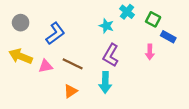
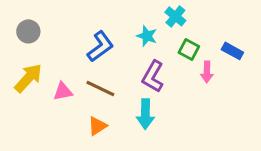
green square: (153, 19) -> (189, 49), moved
blue L-shape: (55, 33) -> (100, 46), moved
yellow arrow: (21, 56) -> (28, 78), turned 110

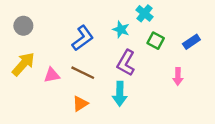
blue rectangle: (232, 51) -> (191, 42), turned -63
pink arrow: (207, 72) -> (178, 76), moved

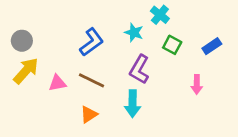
gray circle: (23, 26) -> (22, 41), moved

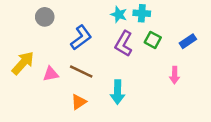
cyan cross: (160, 15) -> (142, 13), turned -35
cyan star: (134, 33) -> (119, 14), moved
gray circle: (22, 41) -> (45, 17), moved
purple L-shape: (139, 69) -> (124, 44), moved

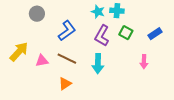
cyan arrow: (118, 92) -> (98, 64), moved

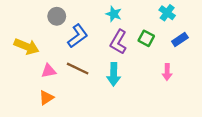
cyan cross: (117, 11) -> (167, 13), moved, turned 32
gray circle: (37, 14) -> (57, 16), moved
yellow arrow: (19, 52) -> (27, 46), moved, turned 70
orange triangle: (65, 84) -> (46, 98), moved

